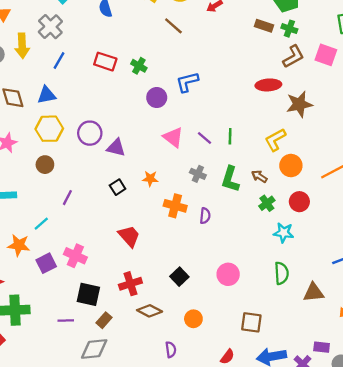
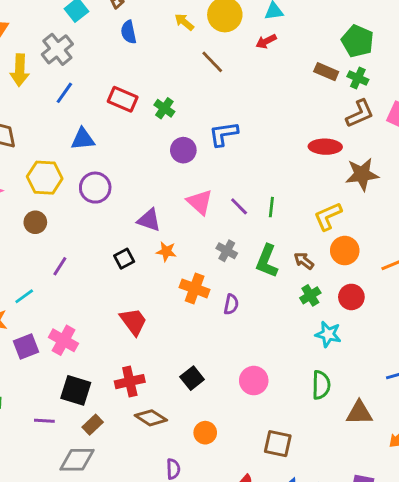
blue triangle: (47, 95) -> (83, 139), moved
purple triangle: (116, 148) -> (149, 220), moved

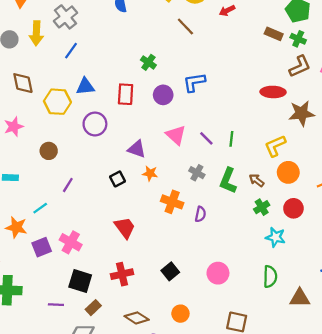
red rectangle: (123, 99) -> (126, 94), moved, turned 70
yellow hexagon: (45, 178) -> (57, 102), moved
brown diamond: (151, 418) -> (137, 318), moved

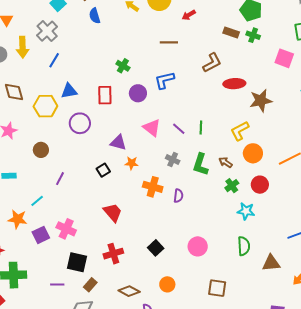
brown line: (185, 27) -> (169, 42), moved, turned -42
brown L-shape: (300, 66) -> (212, 63), moved

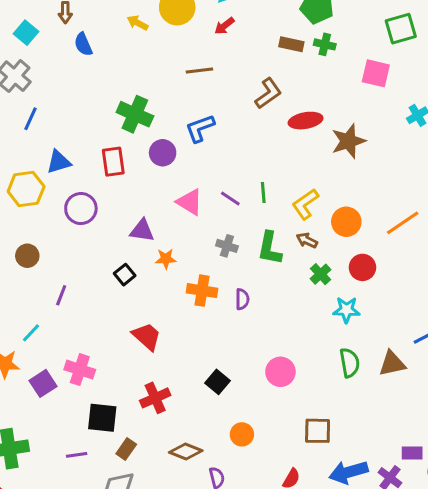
green cross: (123, 66) -> (135, 114), size x1.6
yellow L-shape: (240, 131) -> (305, 204), moved
brown triangle: (271, 263) -> (392, 364), moved

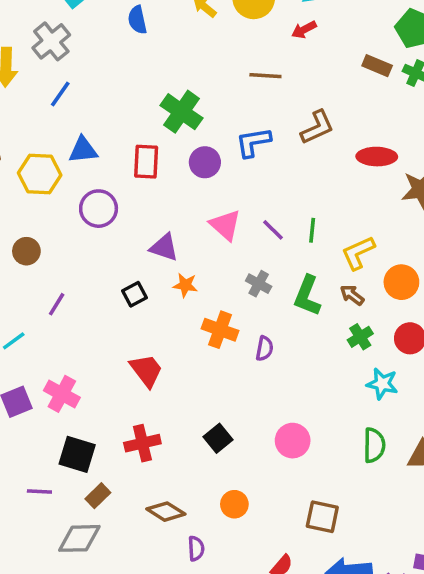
brown L-shape: (268, 93) -> (317, 127), moved

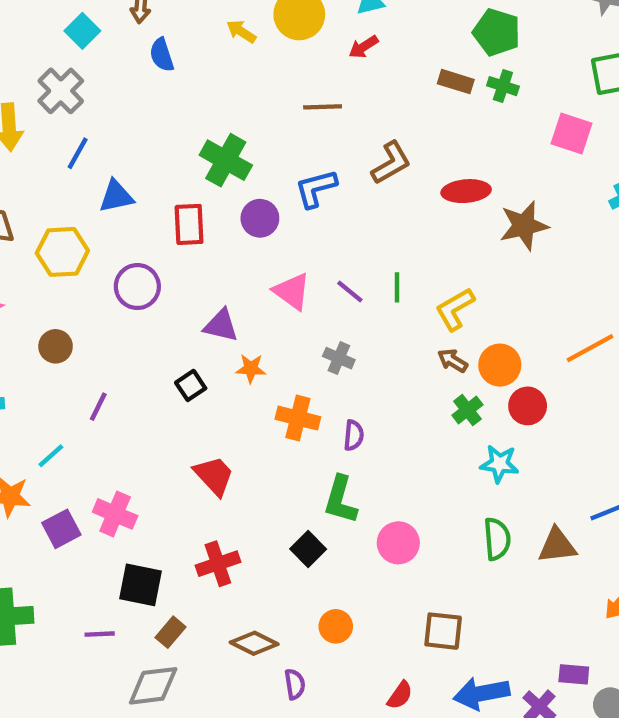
blue triangle: (83, 150) -> (116, 196), moved
orange circle: (401, 282) -> (500, 365), moved
green L-shape: (307, 296) -> (340, 500), moved

